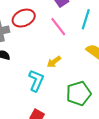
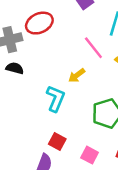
pink line: (58, 27) -> (93, 48), moved

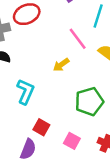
cyan L-shape: (56, 98) -> (25, 92), moved

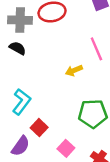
cyan L-shape: (25, 92) -> (22, 102), moved

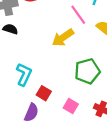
yellow arrow: (74, 70) -> (63, 38), size x1.5

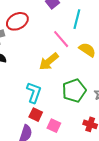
cyan L-shape: (24, 74) -> (34, 93), moved
pink square: (71, 106) -> (54, 126), moved

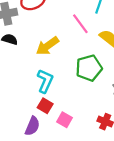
yellow arrow: (49, 62) -> (47, 46), moved
green pentagon: (74, 91) -> (89, 68), moved

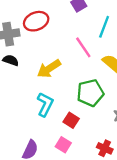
red square: (45, 106) -> (71, 120), moved

